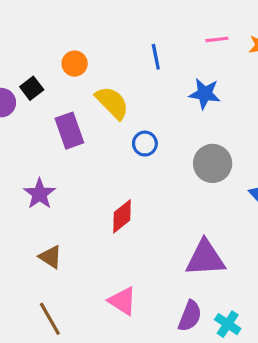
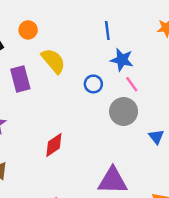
pink line: (217, 39) -> (132, 84), moved, turned 56
blue line: (156, 57) -> (107, 30), moved
blue circle: (145, 144) -> (93, 84), moved

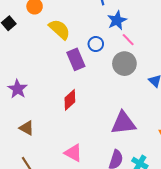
blue star: (122, 60) -> (117, 20), turned -30
purple rectangle: (20, 79) -> (76, 59), moved

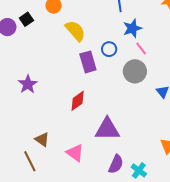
purple triangle: (123, 123) -> (107, 129), moved
brown triangle: (27, 128) -> (42, 139), moved

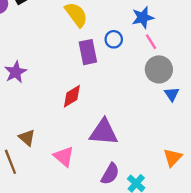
gray circle: (135, 71) -> (159, 69), moved

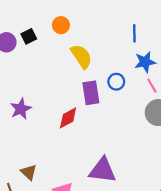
red diamond: (72, 96) -> (68, 118), moved

